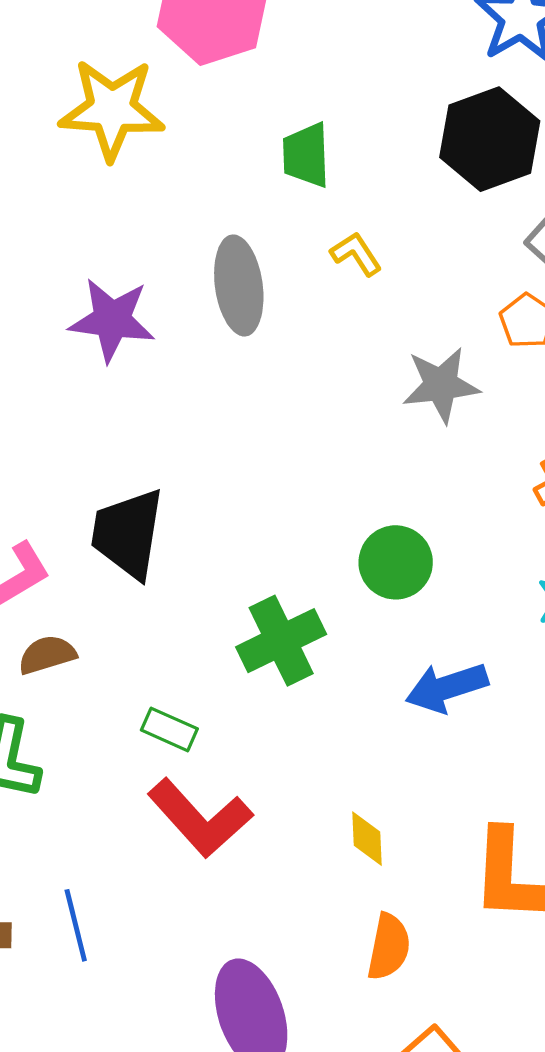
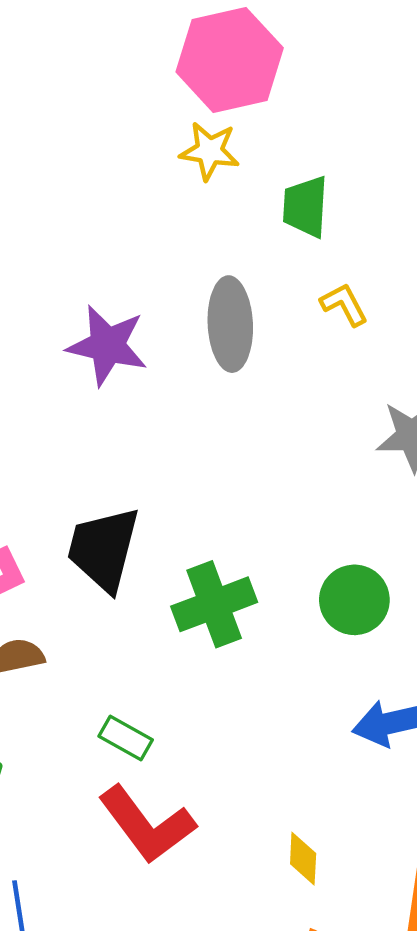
yellow star: (112, 109) -> (210, 151), moved, size x0.6
green cross: (281, 641) -> (214, 604), moved

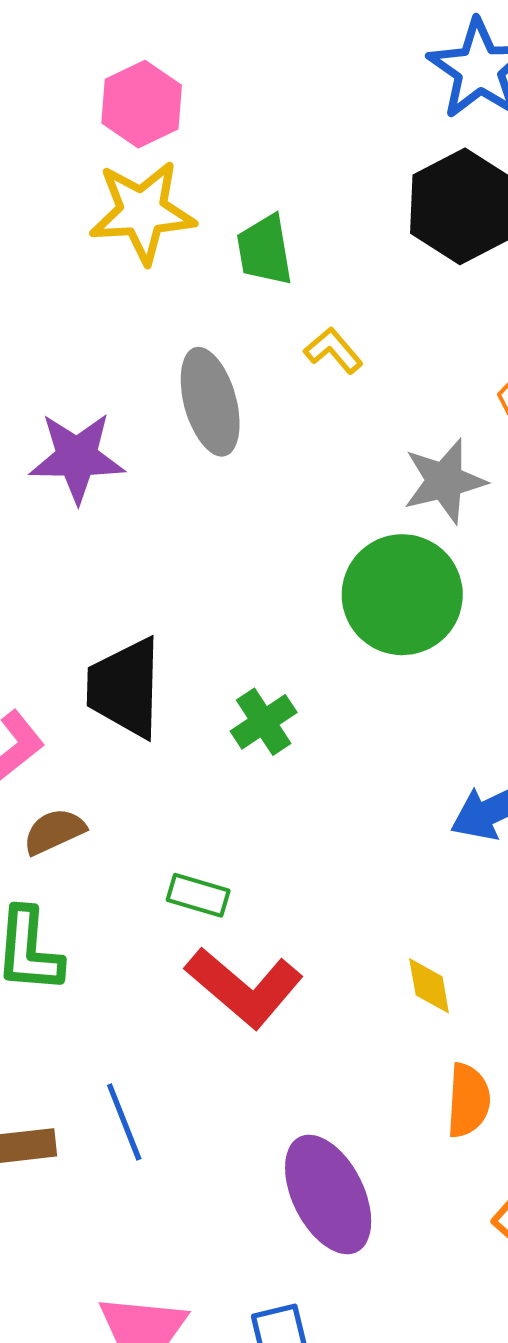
pink hexagon: (230, 60) -> (142, 104), size x0.7
yellow star: (210, 151) -> (142, 212), size x1.5
green circle: (354, 600) -> (402, 595), moved, size x1.5
green cross: (214, 604) -> (264, 722), size x0.7

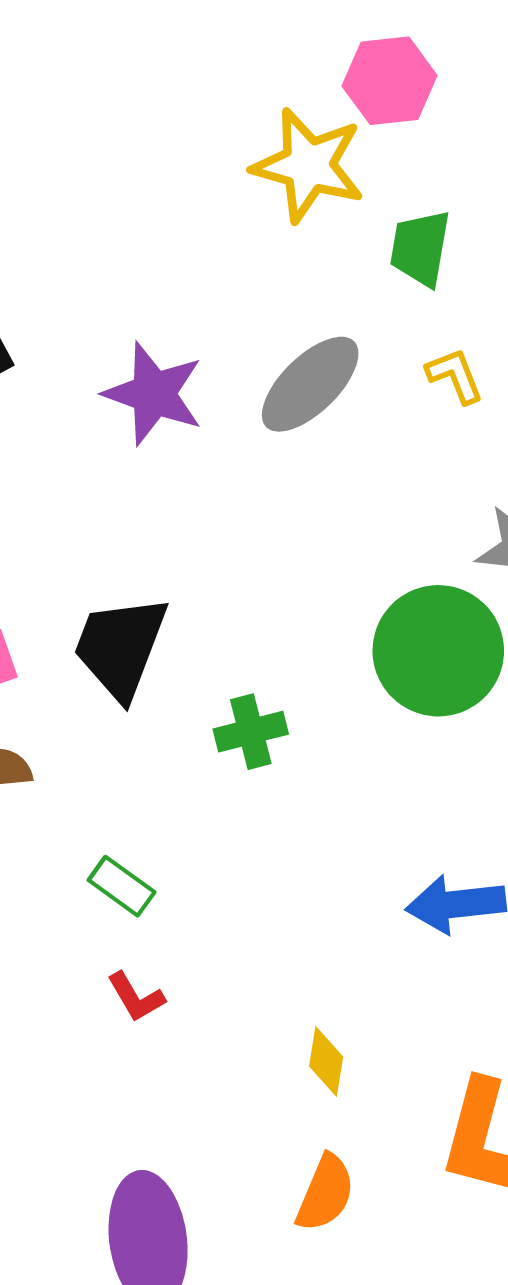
pink hexagon: (142, 104) -> (390, 81), moved
gray ellipse: (210, 402) -> (310, 384), turned 42
red L-shape: (244, 987) -> (136, 997), size x0.5

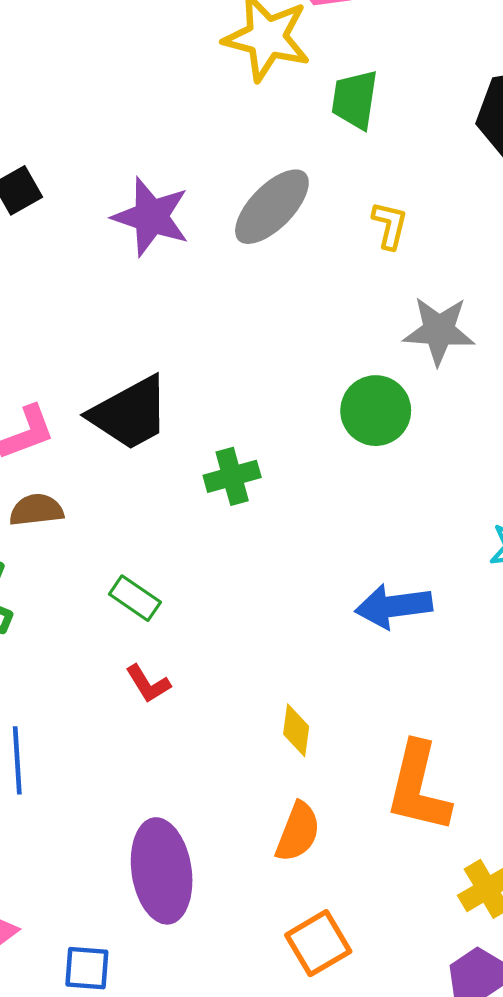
yellow L-shape: (455, 376) -> (390, 225), moved, turned 36
black trapezoid: (120, 647) -> (130, 413), turned -138
green circle: (438, 651) -> (376, 411), size x0.7

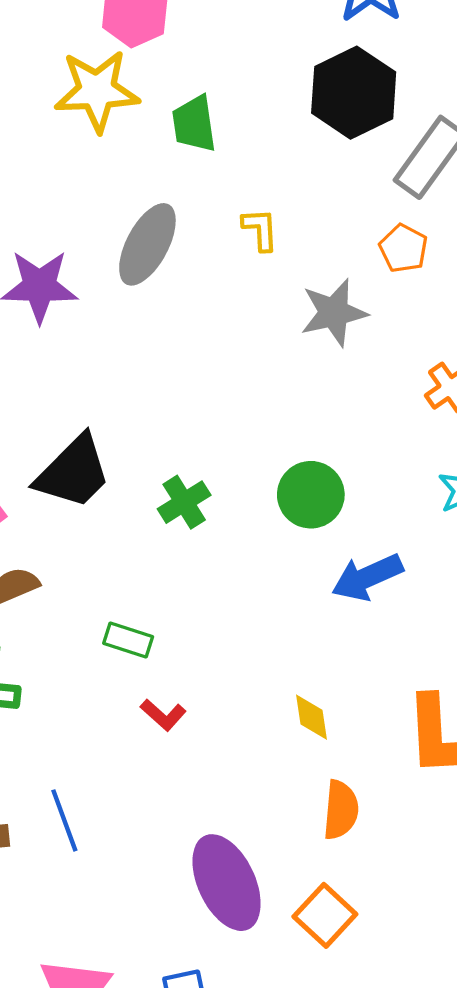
green circle: (376, 411) -> (311, 495), moved
orange square: (318, 943) -> (325, 915), moved

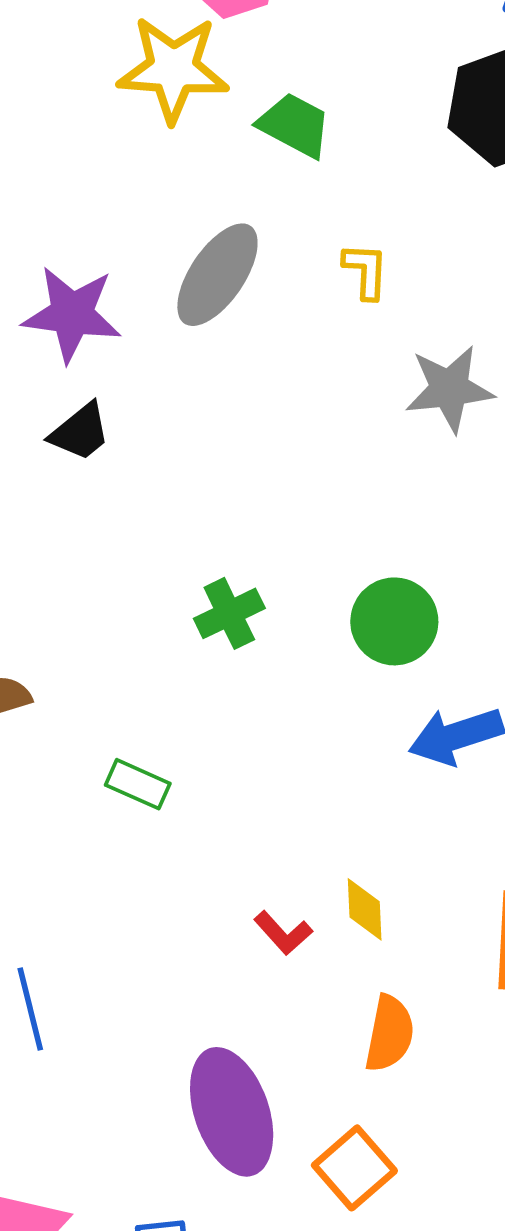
green trapezoid: (194, 124) -> (295, 125), turned 120
black trapezoid: (73, 472) -> (80, 432), moved, size x0.6
red L-shape: (163, 715) -> (283, 933), moved

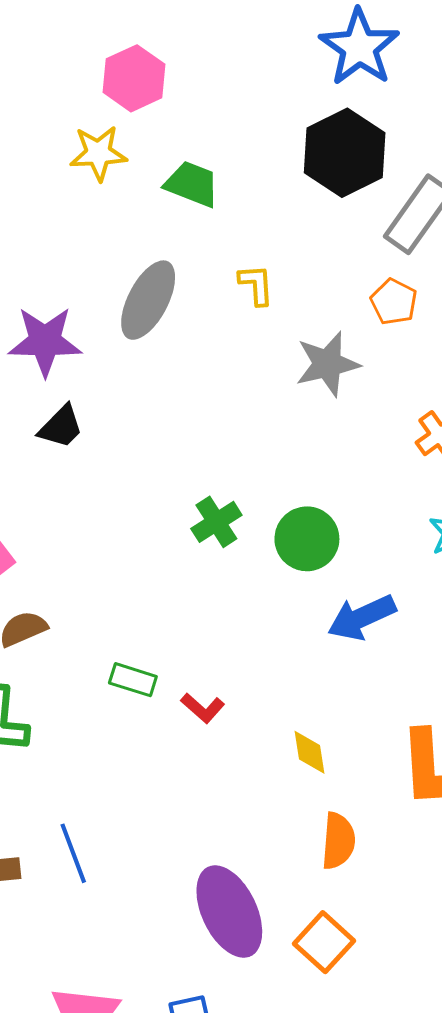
yellow star: (173, 69) -> (98, 153), size x0.7
green cross: (229, 613) -> (216, 522), moved
red L-shape: (283, 933) -> (203, 708), moved

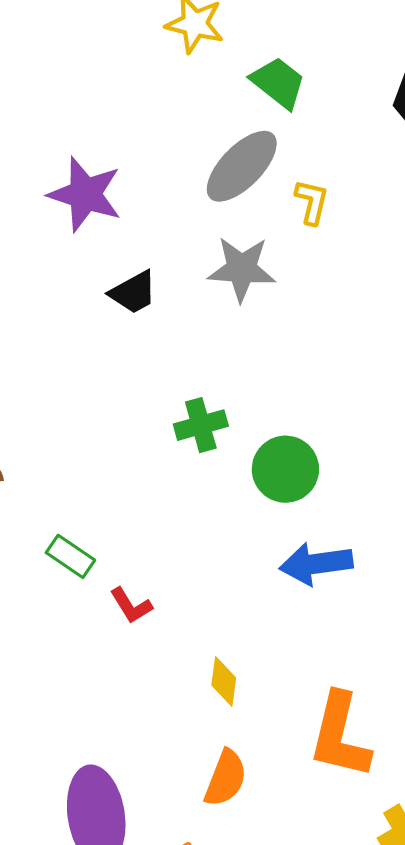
gray ellipse: (148, 300) -> (242, 166), moved
gray star: (328, 364) -> (242, 269), moved
black trapezoid: (61, 427) -> (133, 292), moved

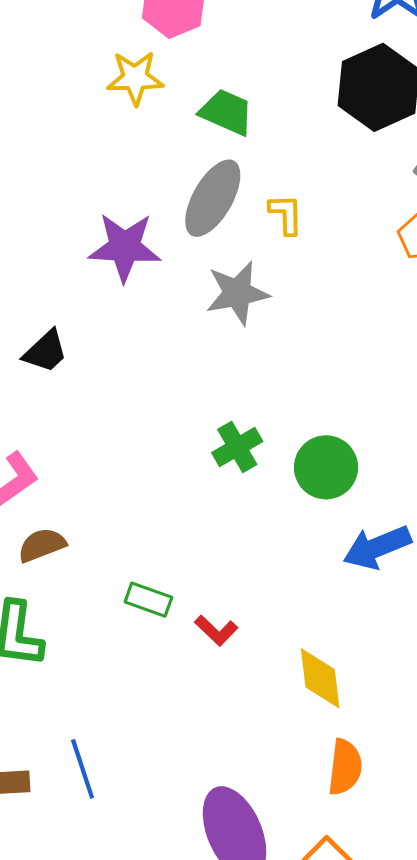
purple star: (85, 194) -> (125, 247), moved
black trapezoid: (133, 292) -> (46, 351), moved
yellow diamond: (224, 682) -> (320, 678), size x1.4

